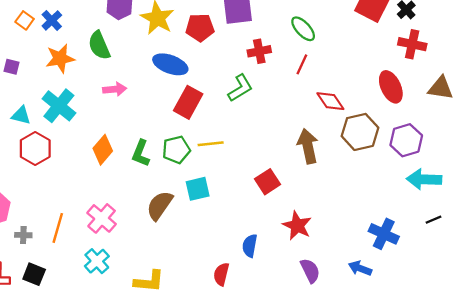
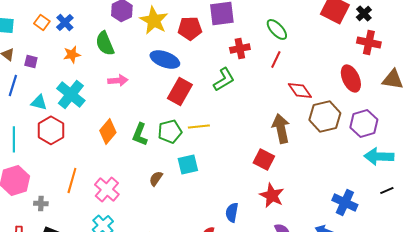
orange star: (60, 58) -> (72, 54), size x0.7
red square: (268, 182) -> (264, 159), moved, turned -30
brown semicircle: (160, 205) -> (156, 178), size x0.6
orange line: (58, 228) -> (72, 180), moved

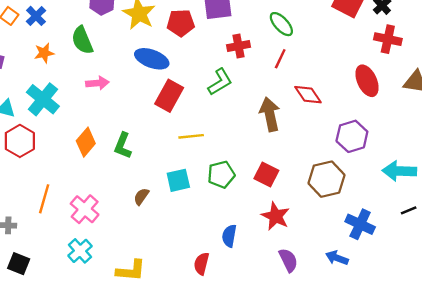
brown hexagon: (325, 116) -> (326, 179), moved
purple hexagon: (364, 123) -> (352, 136), moved
brown arrow: (281, 128) -> (270, 114), moved
green pentagon: (170, 131) -> (221, 175), moved

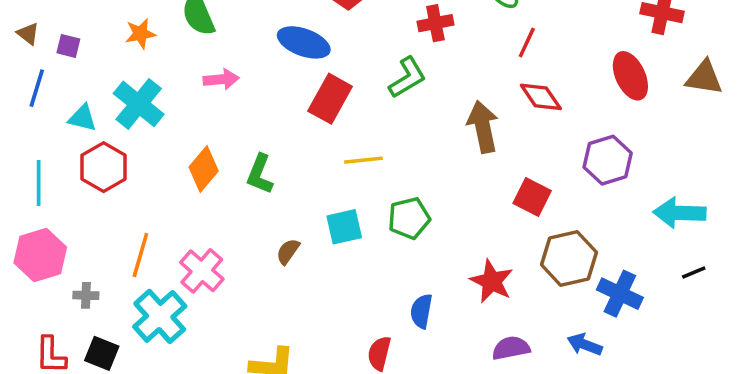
red line: (280, 59) -> (527, 42), moved
red square: (266, 175) -> (532, 197), moved
brown hexagon: (326, 179) -> (569, 258), moved
cyan cross: (80, 251) -> (160, 316), moved, size x1.4
purple semicircle: (288, 260) -> (511, 348), turned -75

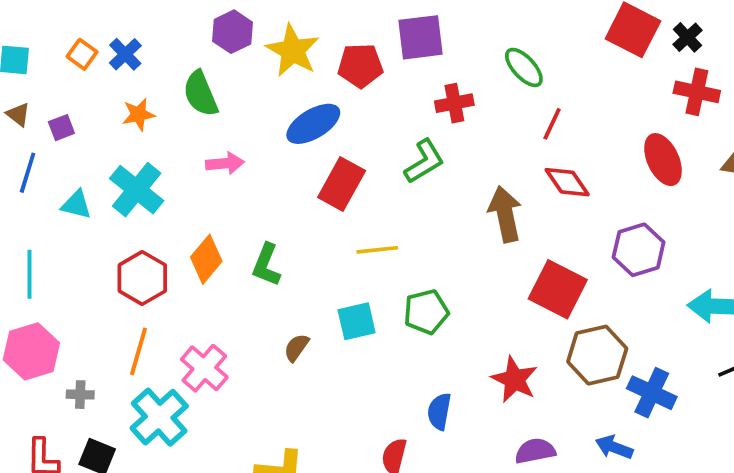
blue ellipse: (304, 42) -> (313, 124), turned -51
purple square: (68, 46) -> (61, 128), turned -35
red hexagon: (104, 167) -> (142, 278), moved
red square: (532, 197) -> (558, 289), size x1.4

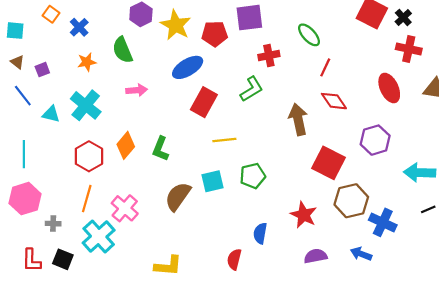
orange square: (82, 54) -> (51, 14), moved
blue line: (28, 173) -> (23, 96), turned -55
brown semicircle: (296, 348) -> (178, 196), size x1.8

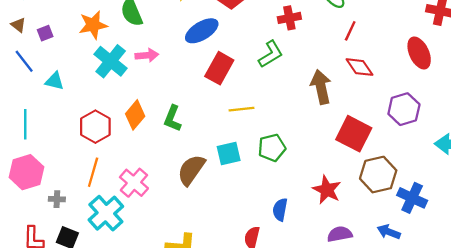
orange star: (87, 62) -> (93, 25), size x1.4
cyan cross: (86, 105) -> (111, 61), moved

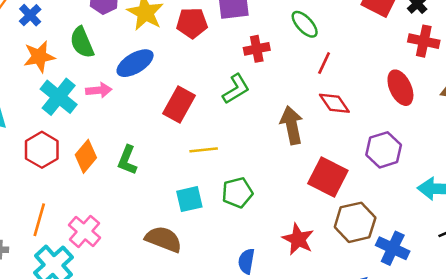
blue ellipse: (202, 31) -> (135, 63), moved
red hexagon: (95, 127) -> (42, 150), moved
brown semicircle: (191, 170) -> (163, 239), moved, turned 76

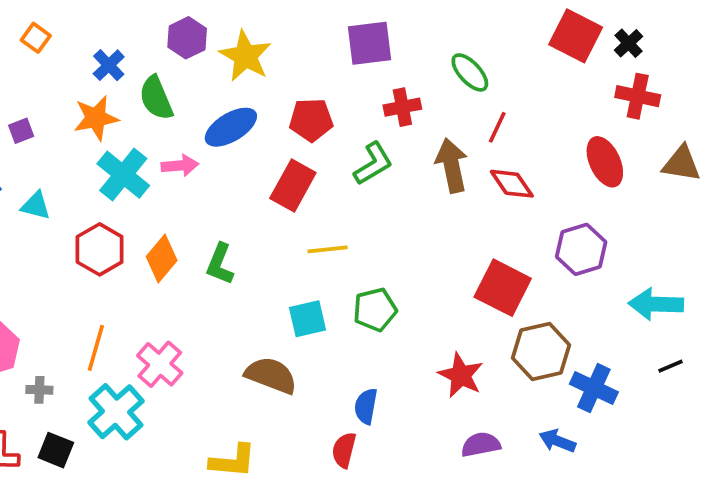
blue cross: (30, 15) -> (109, 65), moved
red pentagon: (192, 23) -> (311, 120), moved
brown arrow: (292, 125) -> (452, 165), moved
blue semicircle: (246, 261) -> (366, 406), moved

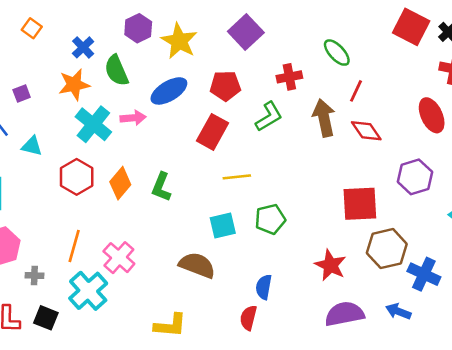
purple square: (370, 43) -> (246, 32), moved, turned -36
red square: (503, 288) -> (360, 204), turned -30
purple semicircle: (481, 445) -> (344, 314), size x1.4

